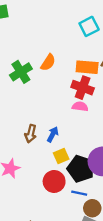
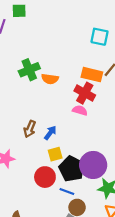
cyan square: (89, 26) -> (99, 37), turned 30
orange semicircle: (48, 62) -> (50, 79), moved, turned 56

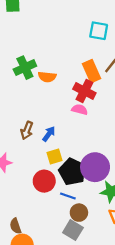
orange rectangle: (92, 75) -> (91, 71), turned 54

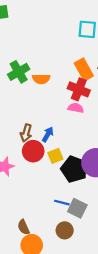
red circle: (44, 181) -> (33, 151), moved
blue line: (68, 196) -> (62, 203), moved
brown circle: (79, 213) -> (65, 230), moved
gray square: (73, 230) -> (77, 208), moved

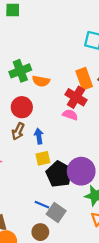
blue arrow: (48, 134) -> (39, 136), turned -48
red circle: (33, 151) -> (22, 107), moved

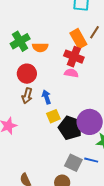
blue line: (42, 205) -> (91, 160), moved

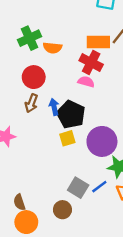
orange rectangle: (78, 39) -> (98, 42), turned -66
yellow square: (53, 116) -> (67, 138), moved
black pentagon: (70, 128) -> (71, 114), moved
blue line: (91, 160) -> (99, 187), turned -56

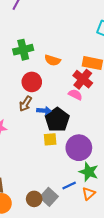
green cross: (29, 38) -> (23, 50), moved
blue arrow: (54, 107) -> (44, 111), turned 96
gray square: (78, 188) -> (49, 197), moved

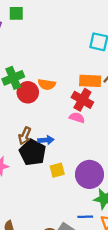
red circle: (32, 82) -> (28, 92), moved
black pentagon: (57, 120) -> (33, 152), moved
blue line: (69, 185) -> (85, 217), turned 32

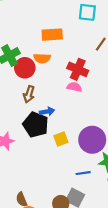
orange rectangle: (90, 81) -> (52, 35), moved
brown arrow: (25, 136) -> (29, 94), moved
blue line: (85, 217) -> (83, 173), moved

